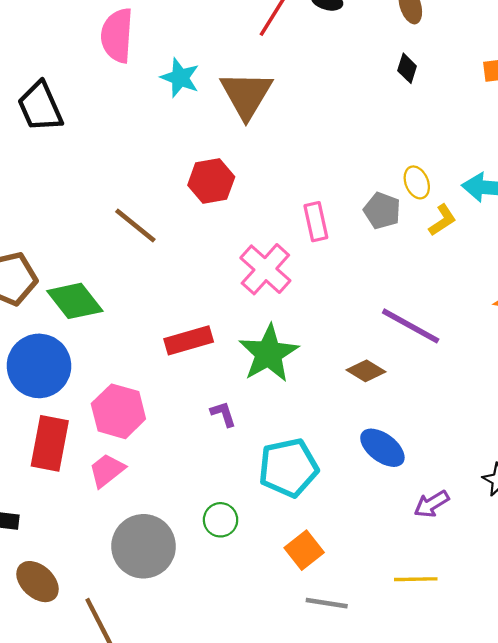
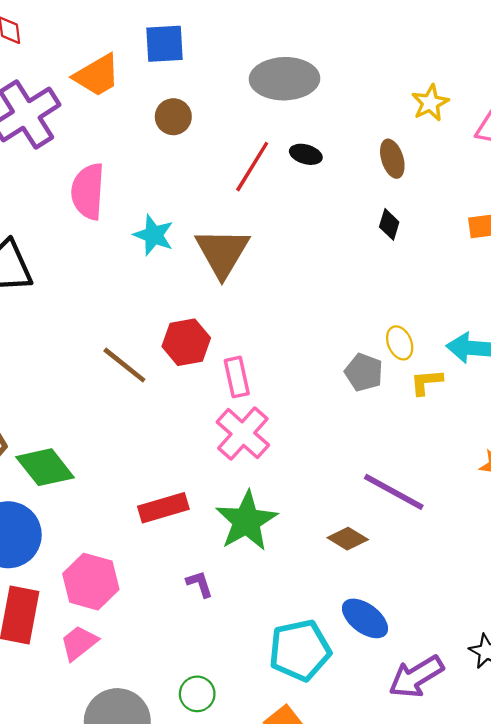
yellow L-shape: (442, 220) -> (426, 382), turned -152
pink rectangle: (316, 222) -> (237, 377), moved
brown line: (135, 226) -> (124, 365), moved
cyan pentagon: (288, 468) -> (300, 650), moved
purple arrow: (432, 504) -> (416, 677), size x1.5

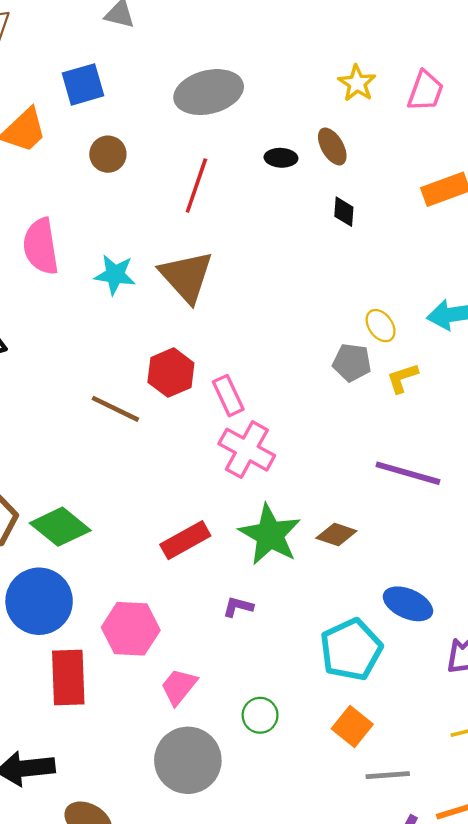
black ellipse: (306, 154) -> (281, 158), moved
yellow L-shape: (426, 382) -> (402, 378), moved
brown diamond: (348, 539) -> (336, 534), moved
purple L-shape: (200, 584) -> (238, 607), turned -44
pink trapezoid: (79, 643) -> (179, 687), moved

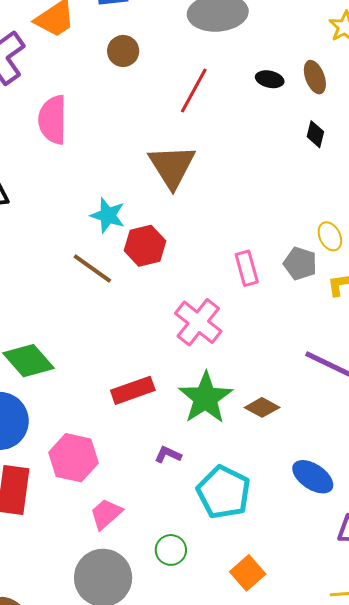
cyan star: (115, 275) -> (108, 215), moved
pink rectangle: (228, 396) -> (247, 268), moved
cyan pentagon: (351, 650) -> (224, 492), moved, turned -30

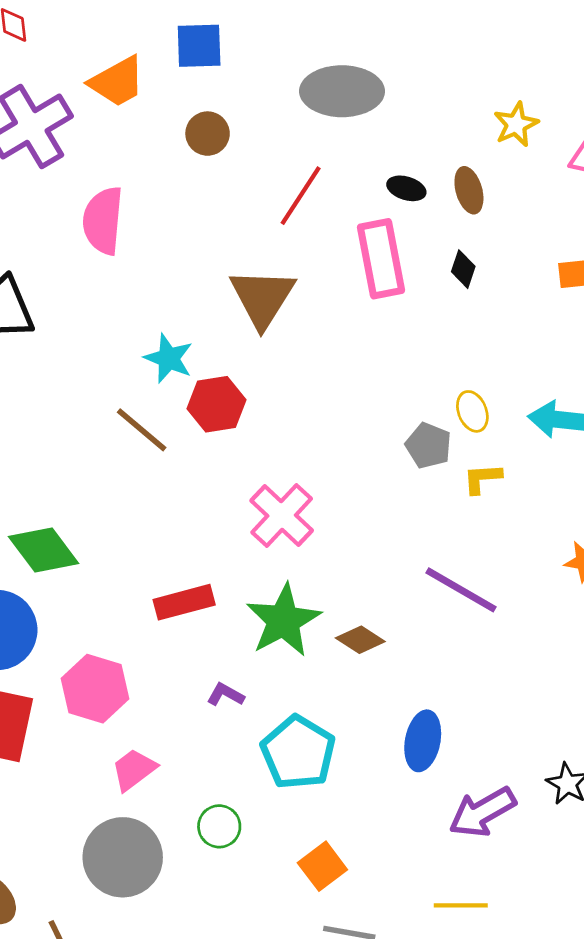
pink rectangle: (247, 268) -> (381, 259), moved, size x1.6
blue ellipse: (313, 477) -> (423, 741), turned 63

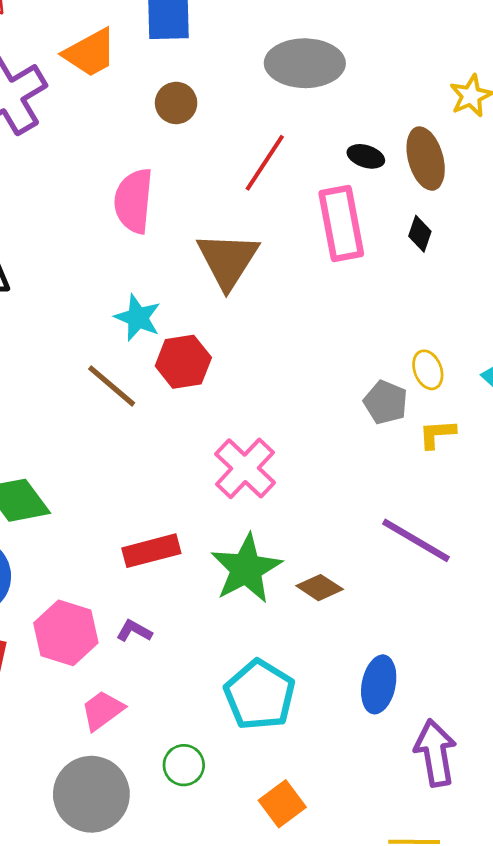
brown ellipse: (469, 190) -> (426, 159), size x1.4
pink semicircle: (103, 221) -> (134, 201), moved
purple L-shape: (225, 695) -> (134, 631), moved
purple arrow: (482, 812) -> (435, 753), turned 110

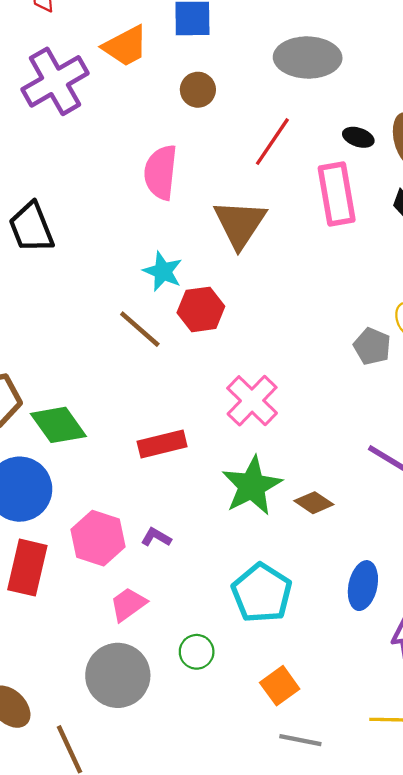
red rectangle: (151, 551) -> (162, 444), moved

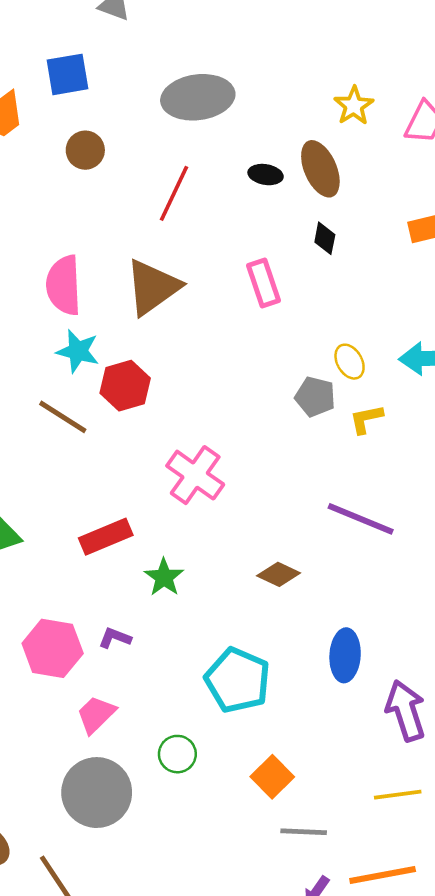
pink semicircle: (161, 172) -> (64, 285), moved
pink rectangle: (337, 194) -> (264, 283), moved, size x0.7
brown triangle: (240, 224) -> (153, 287), turned 30
green star: (252, 486) -> (164, 577), moved, size x0.6

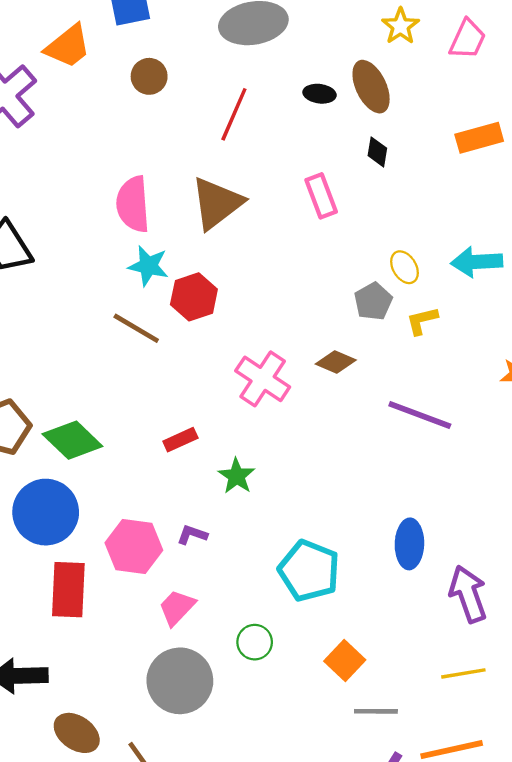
gray pentagon: (315, 397) -> (373, 301), turned 30
red rectangle: (106, 537) -> (180, 440), size x0.7
brown diamond: (279, 574) -> (336, 362), moved

